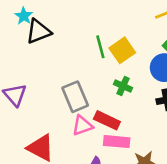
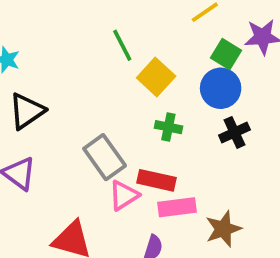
black triangle: (38, 31) -> (27, 111), moved
green line: (100, 47) -> (122, 45), moved

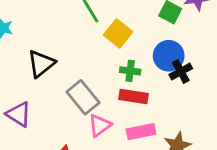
blue circle: (221, 88) -> (169, 56), moved
black triangle: (27, 111) -> (41, 64), moved
red rectangle: (157, 180) -> (133, 96), moved

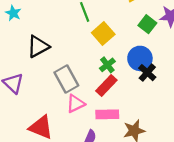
green cross: (130, 71) -> (107, 65), turned 35
black cross: (181, 72) -> (147, 73), turned -30
red rectangle: (133, 96) -> (106, 86), turned -65

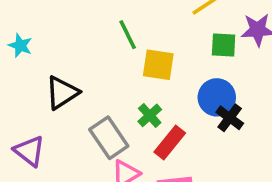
green square: (147, 24) -> (224, 45), turned -30
yellow square: (103, 34) -> (158, 65), turned -35
green cross: (107, 65) -> (150, 115), moved

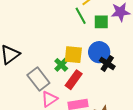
green line: (128, 35) -> (81, 16), moved
yellow square: (158, 65) -> (73, 55), moved

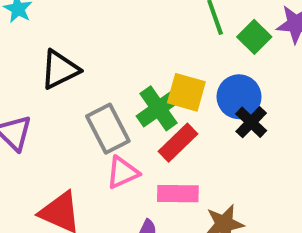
green square: (101, 22) -> (254, 37), turned 35
green cross: (61, 65) -> (158, 108), size x1.5

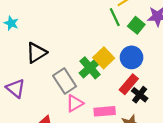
yellow square: (186, 92) -> (104, 58), turned 36
black cross: (251, 122) -> (140, 95), moved
red rectangle: (178, 143) -> (129, 84), moved

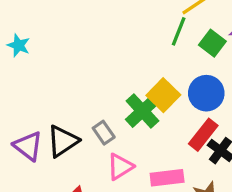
green line: (115, 17) -> (179, 31), turned 48
black triangle: (36, 53) -> (63, 141), moved
gray rectangle: (65, 81) -> (104, 133), size x0.6

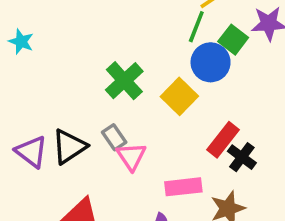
blue circle: (206, 93) -> (211, 62), moved
green cross: (142, 111) -> (124, 81), moved
pink triangle: (120, 167) -> (131, 156), moved, turned -32

